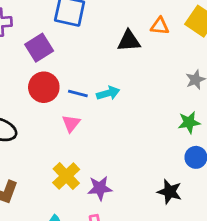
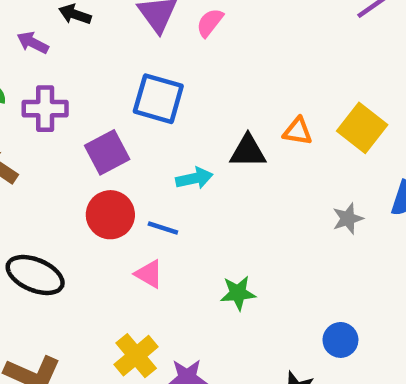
cyan arrow: (108, 93) -> (194, 178), moved
green star: (189, 122) -> (238, 293), moved
pink triangle: (71, 123) -> (149, 274), turned -42

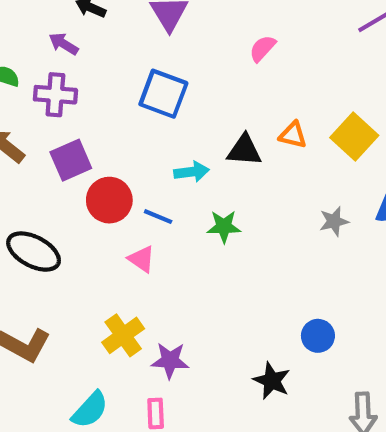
pink semicircle: (210, 23) -> (262, 48), moved
purple arrow: (33, 43) -> (63, 44), moved
purple square: (107, 152) -> (71, 160), moved
green star: (238, 293) -> (224, 227), moved

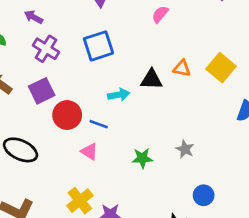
blue square: (163, 94) -> (98, 46), turned -36
purple cross: (55, 95) -> (46, 49), moved, turned 30
gray star: (334, 221) -> (185, 149), moved, turned -30
green star: (224, 227) -> (142, 158), moved

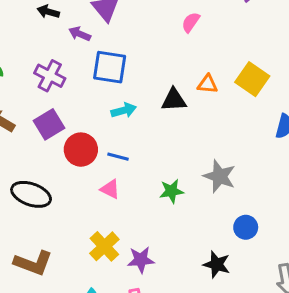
pink semicircle: (160, 14) -> (191, 22), moved
purple arrow: (34, 17) -> (80, 34), moved
blue square: (98, 46) -> (110, 67), turned 32
cyan arrow: (119, 95) -> (124, 110), moved
gray star: (185, 149) -> (219, 176), size x1.5

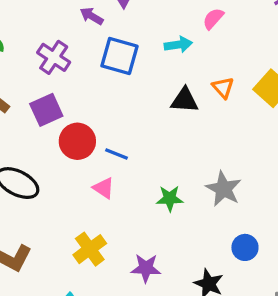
orange triangle: (208, 84) -> (223, 88), turned 35
cyan arrow: (124, 110) -> (178, 45), moved
purple star: (141, 260) -> (146, 268), moved

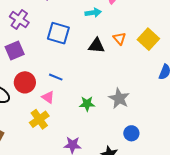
blue square: (119, 56) -> (58, 33), moved
red circle: (77, 141) -> (25, 82), moved
yellow cross: (90, 249) -> (39, 119), moved

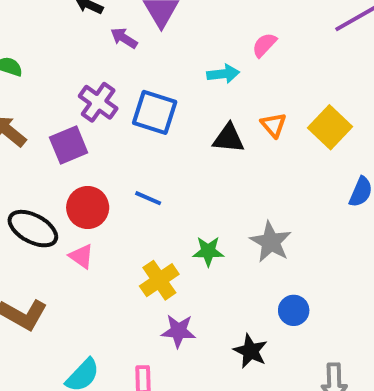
purple cross: (19, 19) -> (98, 102), moved
pink triangle: (48, 97) -> (81, 256), moved
yellow cross: (39, 119) -> (159, 280), moved

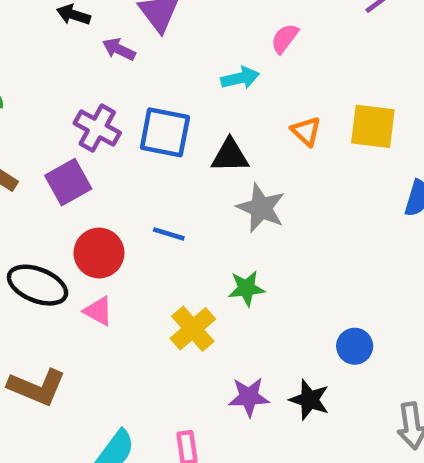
yellow square: (330, 127) -> (373, 126), turned -30
black triangle: (229, 138) -> (230, 156), moved
gray star: (271, 242) -> (261, 208), moved
purple star: (178, 331) -> (249, 397), moved

